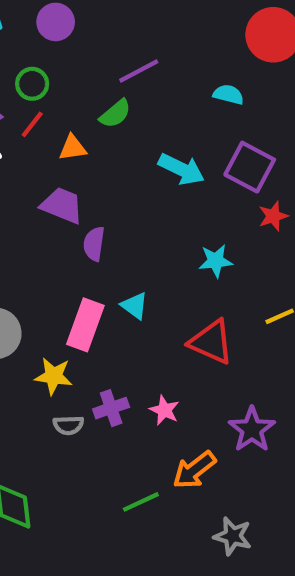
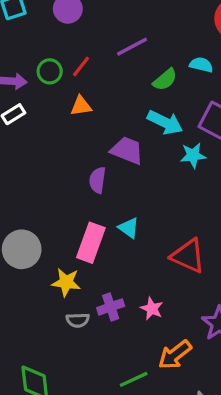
green circle: (32, 84) -> (50, 71), moved
green semicircle: (115, 114) -> (165, 80), moved
red line: (32, 124) -> (81, 66), moved
purple trapezoid: (62, 205) -> (127, 150), moved
cyan star: (216, 261) -> (193, 155), moved

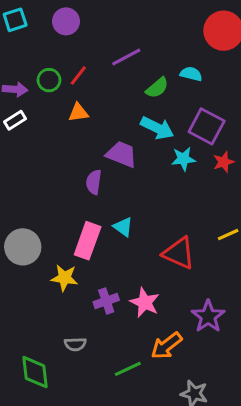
pink star: (152, 309) -> (145, 303), size x1.4
gray semicircle: (78, 320) -> (75, 344), moved

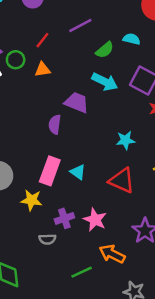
green circle: (49, 80) -> (16, 60), moved
cyan star: (183, 159) -> (125, 140), moved
cyan triangle: (123, 227) -> (78, 172), moved
gray semicircle: (75, 344) -> (47, 239), moved
orange arrow: (166, 346) -> (112, 254), turned 65

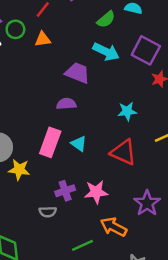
purple semicircle: (55, 124) -> (66, 104), moved, turned 78
yellow star: (31, 200) -> (19, 170), moved
pink star: (95, 220) -> (96, 192), turned -30

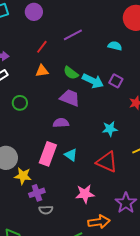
green semicircle: (106, 19) -> (71, 73), moved, turned 77
green circle: (15, 29) -> (20, 103), moved
purple square: (146, 50) -> (116, 81), moved, size x0.6
purple cross: (65, 191) -> (37, 193), moved
orange arrow: (114, 227) -> (99, 222), turned 145

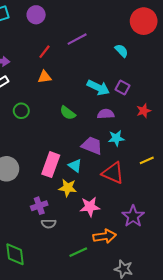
cyan semicircle: (115, 46) -> (121, 51), turned 32
green semicircle: (71, 73) -> (68, 113), moved
purple trapezoid: (70, 98) -> (92, 146), moved
purple semicircle: (61, 123) -> (106, 114), moved
yellow star: (23, 176) -> (68, 188), moved

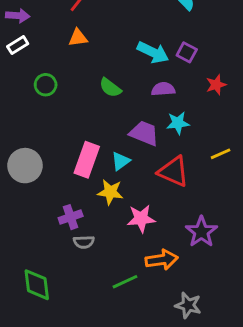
cyan triangle: (75, 166) -> (121, 161), turned 48

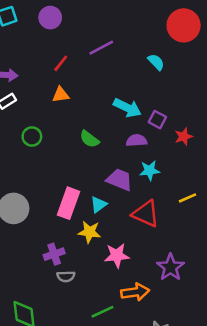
purple square: (187, 52) -> (157, 120), moved

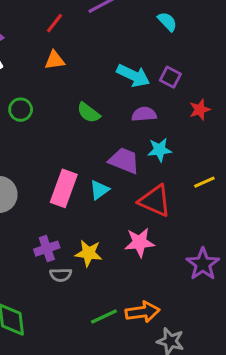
purple square: (157, 120) -> (170, 77), moved
yellow star: (89, 232) -> (89, 253), moved
pink star: (117, 255) -> (139, 242), moved
purple star: (170, 267) -> (203, 264), moved
orange arrow: (135, 292) -> (143, 312), moved

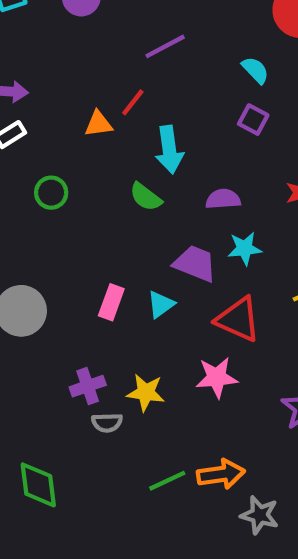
red line: (55, 23) -> (133, 102), moved
cyan arrow: (133, 76) -> (169, 150), moved, turned 56
purple square: (170, 77) -> (253, 120), moved
pink rectangle: (64, 188) -> (111, 302), size x0.7

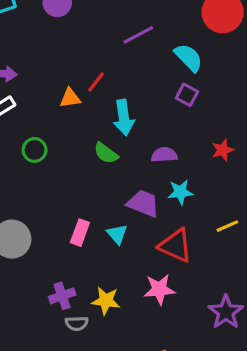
purple line: (165, 46) -> (138, 35), moved
cyan semicircle: (255, 70) -> (189, 58), size x1.4
cyan triangle: (161, 304) -> (117, 234), turned -35

